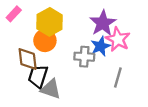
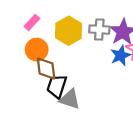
orange circle: (45, 40) -> (37, 50), moved
gray cross: (84, 57) -> (99, 30), moved

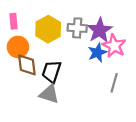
pink rectangle: (32, 22) -> (13, 21), turned -48
black trapezoid: (57, 86) -> (51, 72), moved

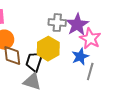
yellow hexagon: (48, 29) -> (48, 49), moved
blue star: (97, 53) -> (80, 57), moved

